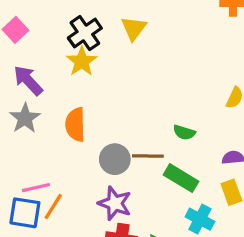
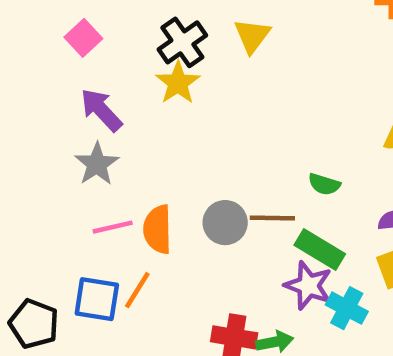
orange semicircle: (75, 124) -> (158, 229), moved
pink line: (36, 188) -> (113, 227), moved
purple star: (115, 203) -> (308, 286), moved

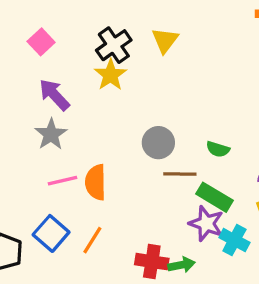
gray circle: (225, 223) -> (158, 143), moved
orange line: (137, 290) -> (92, 240), moved
blue square: (97, 299) -> (51, 233), turned 32

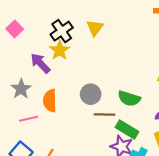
purple arrow: (54, 95) -> (40, 63), moved
green semicircle: (218, 149) -> (129, 98), size x1.5
orange semicircle: (96, 182) -> (50, 101), moved

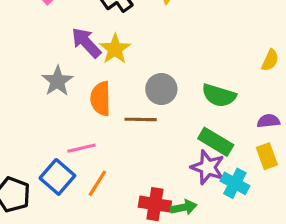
yellow star: (60, 50) -> (115, 49), moved
brown line: (105, 115) -> (141, 119), moved
pink line: (29, 119) -> (81, 148), moved

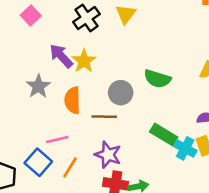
green semicircle: (219, 95) -> (157, 79), moved
purple star: (208, 167) -> (108, 155), moved
cyan cross: (235, 183) -> (185, 148), moved

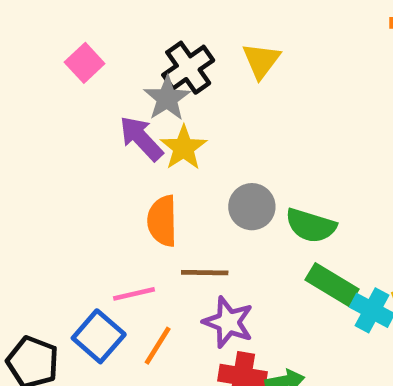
green semicircle: (157, 79) -> (311, 226), moved
gray star: (38, 86) -> (167, 98), moved
brown line: (104, 117) -> (205, 273), moved

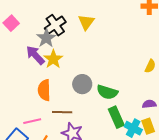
green rectangle: (332, 284) -> (116, 117), turned 35

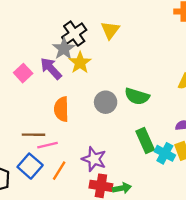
pink square: (11, 23) -> (23, 73), moved
yellow star: (53, 59) -> (80, 63), moved
green semicircle: (107, 92) -> (137, 96), moved
brown line: (62, 112) -> (34, 135), moved

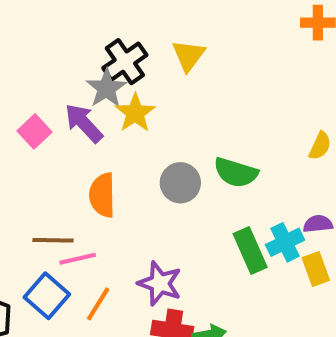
cyan cross: (165, 153) -> (285, 242), moved, turned 36

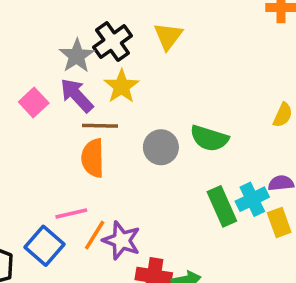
gray star: (106, 88) -> (77, 56), moved
brown line: (53, 240) -> (100, 126), moved
purple star: (160, 283) -> (121, 240), moved
orange line: (98, 304) -> (95, 235), moved

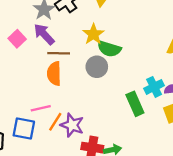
yellow star: (121, 86) -> (93, 34), moved
green semicircle: (209, 138) -> (109, 49), moved
cyan cross: (252, 199) -> (154, 87), moved
blue square: (44, 246) -> (24, 128), turned -30

